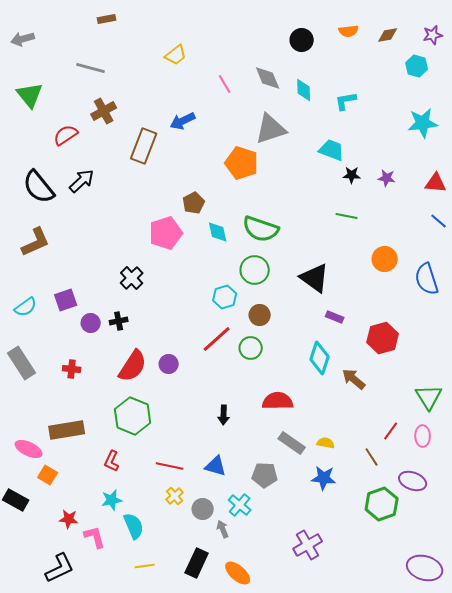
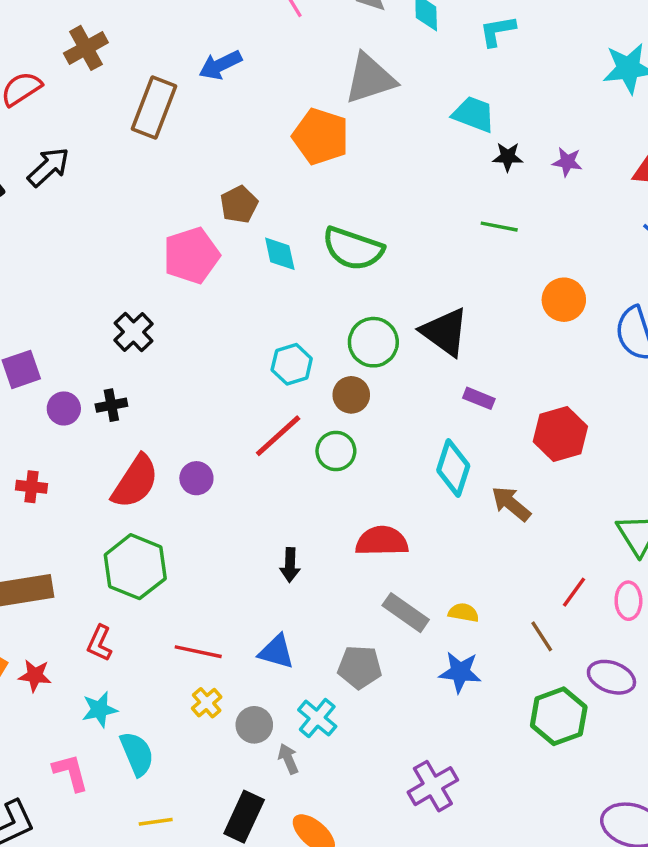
green circle: (255, 270) -> (373, 342), moved
red star: (69, 519) -> (35, 676), moved

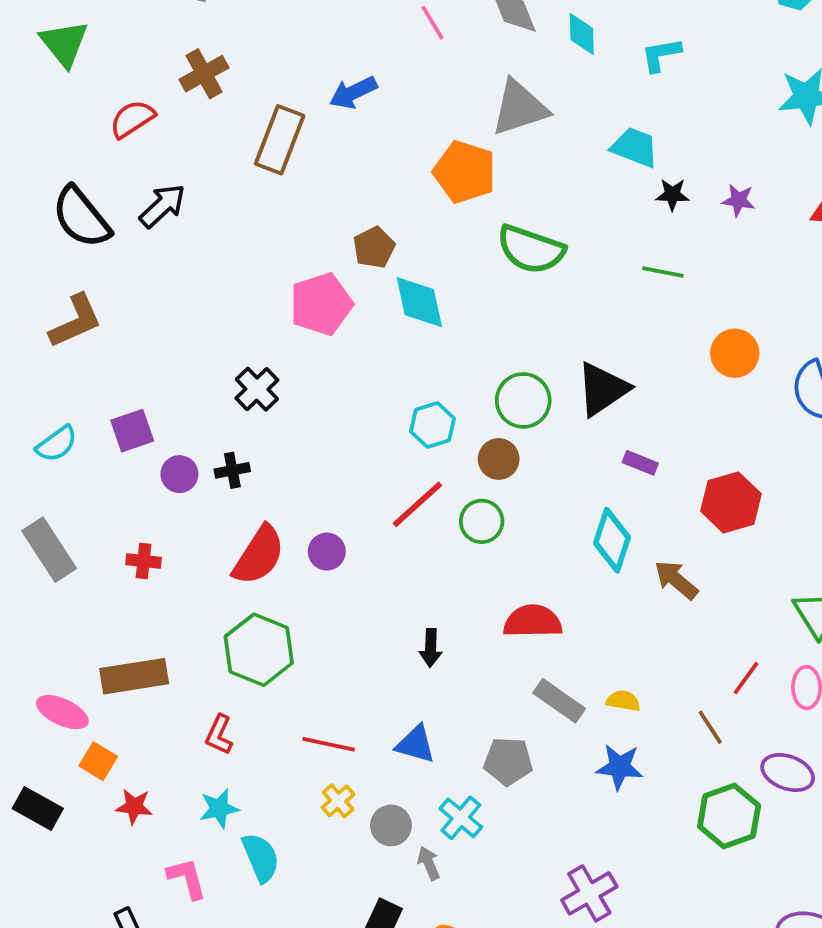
green semicircle: (353, 249) -> (531, 249), moved
cyan diamond: (280, 254) -> (419, 302), size x1.4
black triangle: (445, 332) -> (603, 389), turned 50
red star: (35, 676) -> (134, 807), moved

